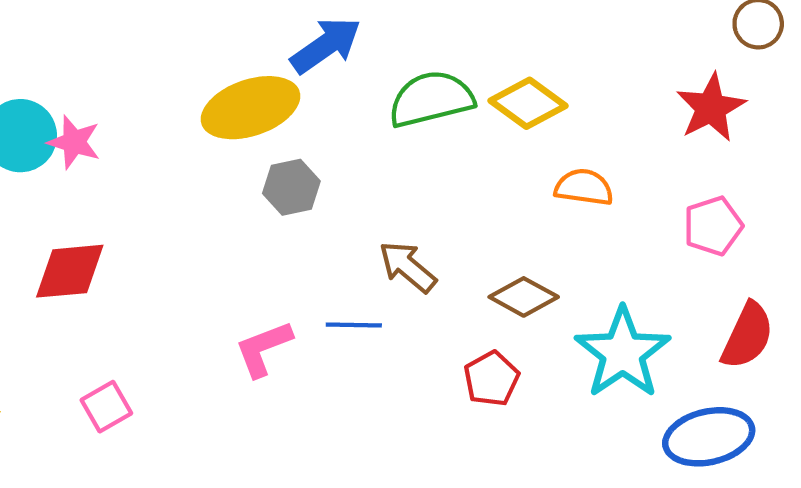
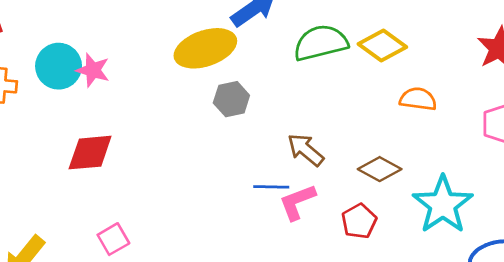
pink L-shape: (263, 349) -> (297, 202), moved

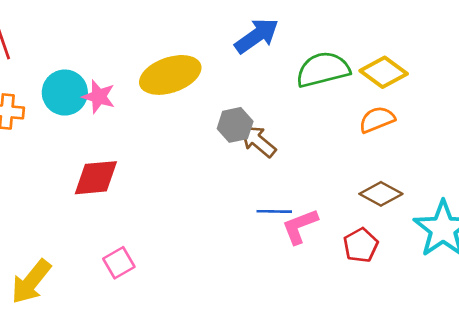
yellow ellipse: (205, 48) -> (170, 75), moved
orange semicircle: (418, 99) -> (377, 120), moved, turned -30
brown arrow: (306, 150) -> (258, 141), moved

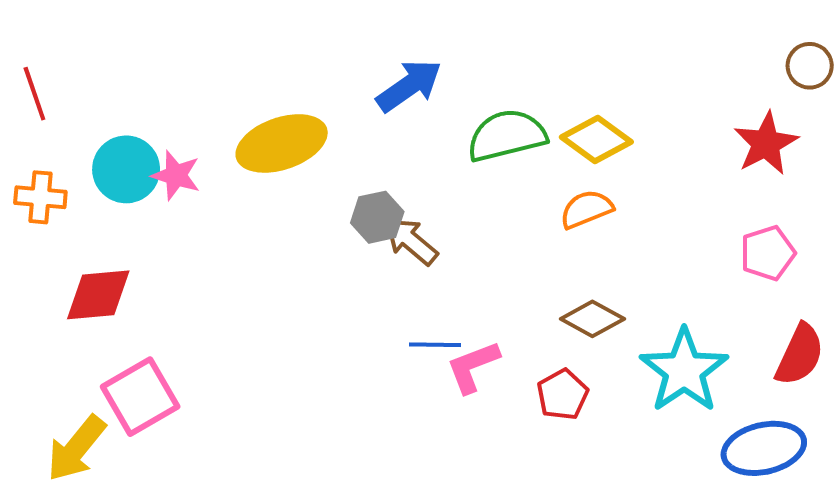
red diamond: (96, 178) -> (98, 295), moved
pink square: (119, 263) -> (140, 397), moved, size x1.6

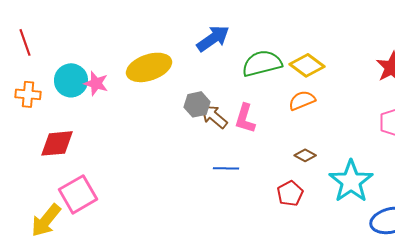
brown diamond: (592, 319) -> (305, 155), size x0.7
pink L-shape: (473, 367) -> (245, 118), moved, turned -52

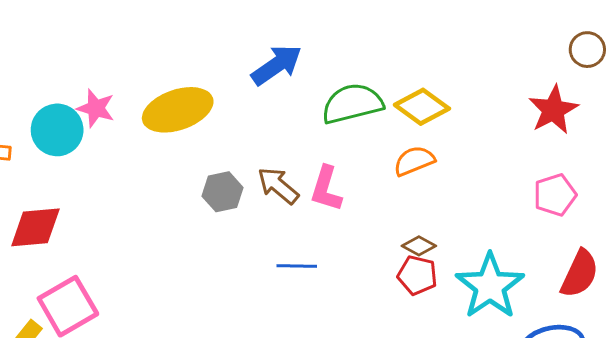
pink star: (96, 83) -> (96, 108), moved
gray hexagon: (197, 104) -> (223, 192), moved
red pentagon: (290, 193) -> (417, 275), moved, turned -30

